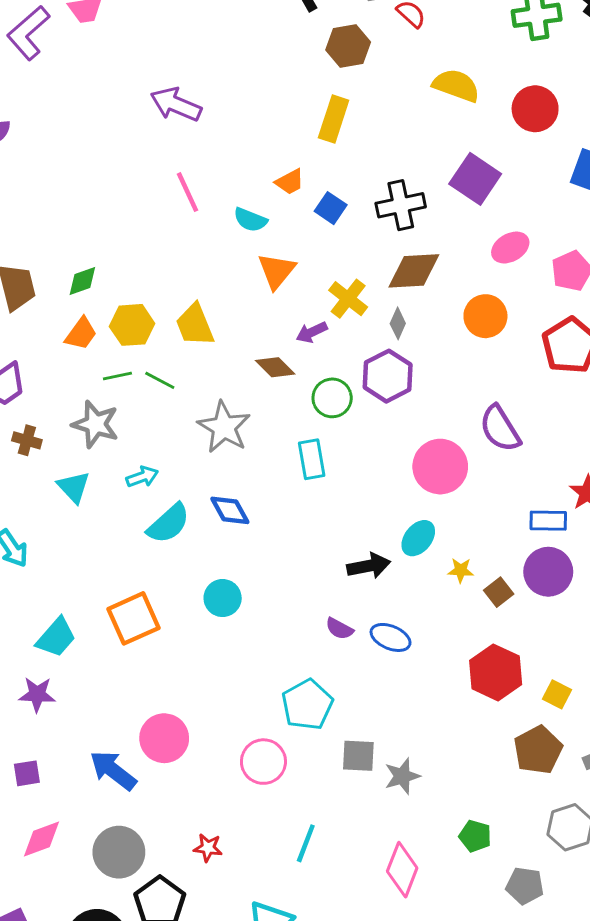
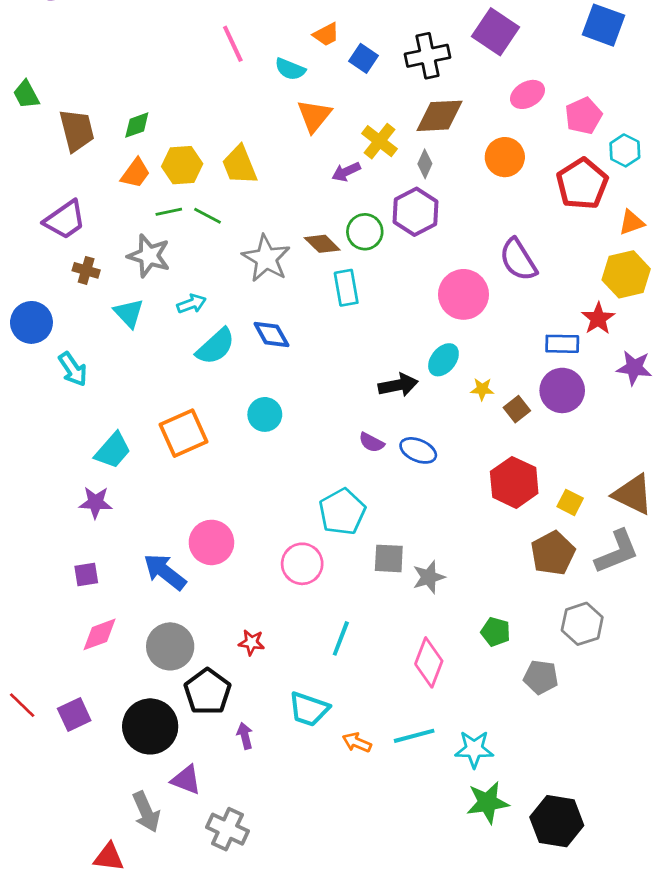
brown diamond: (275, 367) -> (322, 244), moved

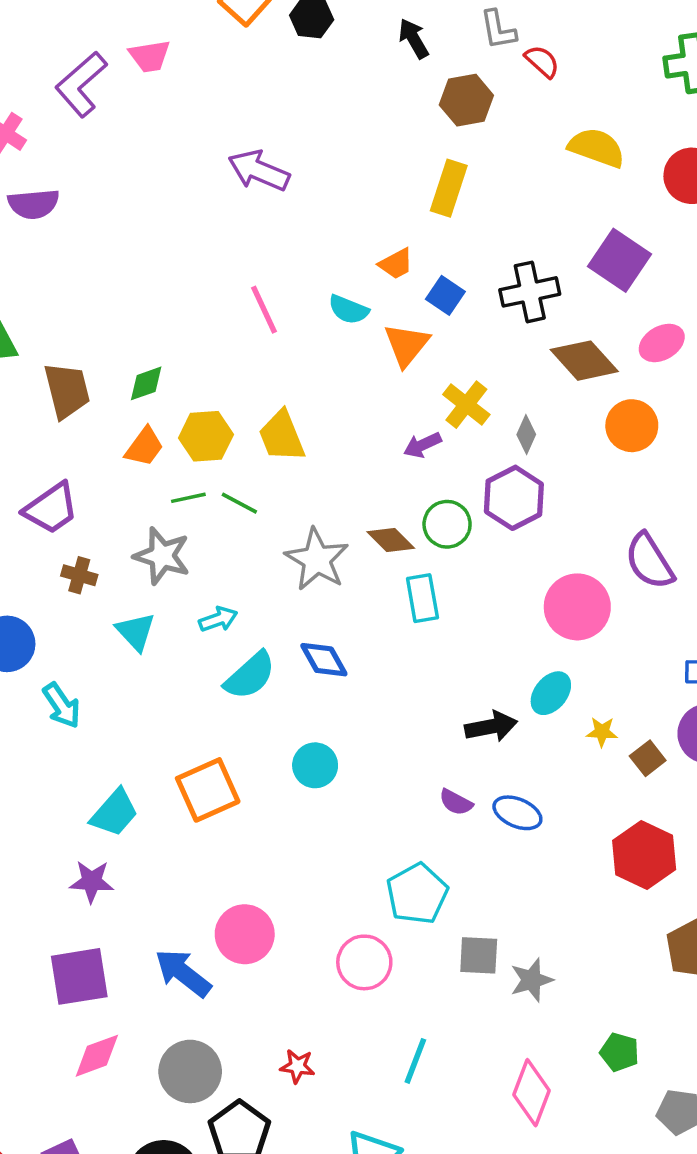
pink line: (233, 44) -> (264, 310), moved
orange triangle: (314, 116) -> (407, 345), moved
brown diamond: (439, 116) -> (584, 361), moved, turned 51
purple square: (86, 574) -> (79, 976), size x1.8

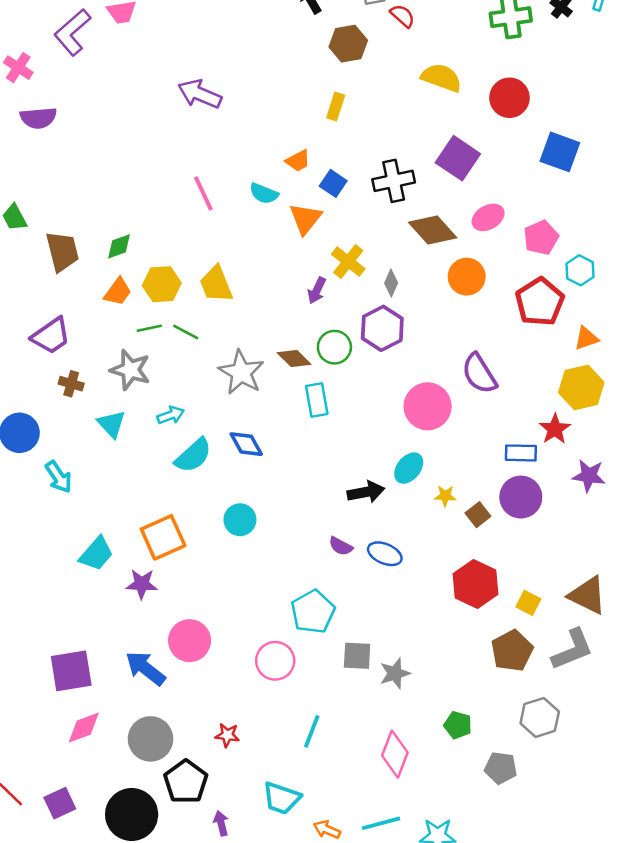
yellow rectangle: (449, 188) -> (336, 107), size x0.7
purple arrow: (422, 445) -> (317, 290), turned -40
purple star: (92, 881) -> (142, 584), moved

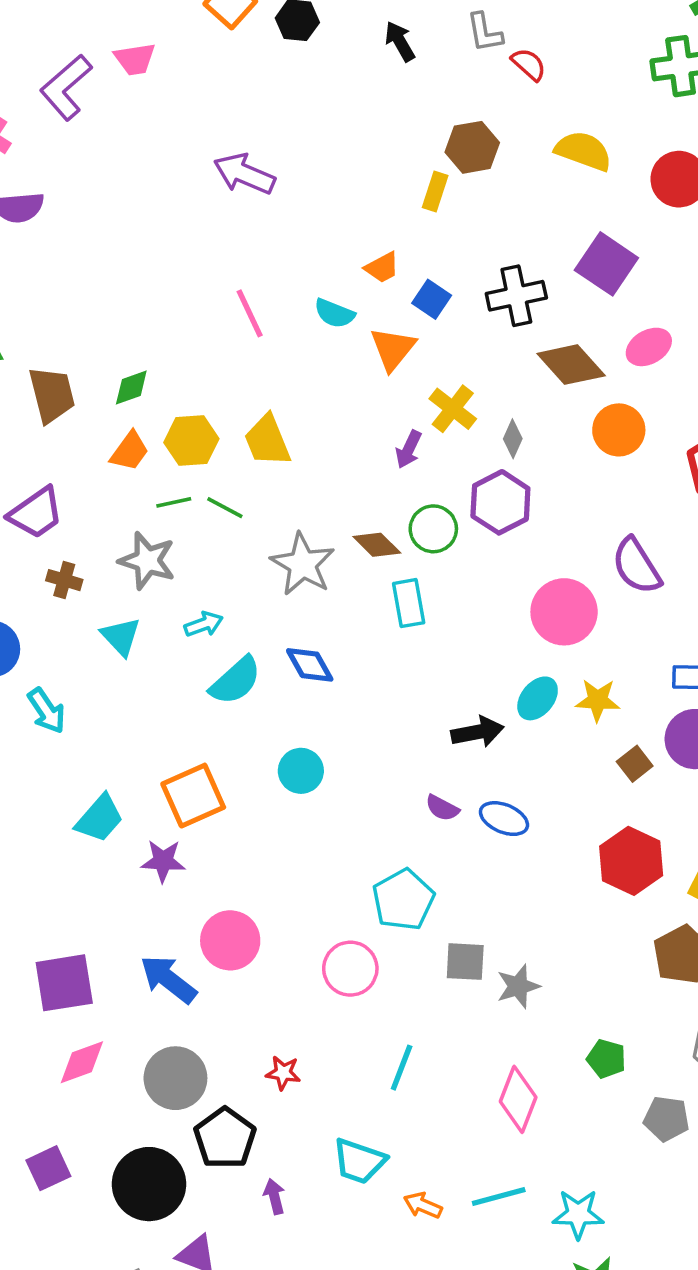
brown hexagon: (348, 44) -> (472, 147), moved
yellow star: (445, 496) -> (598, 700), moved, size x1.4

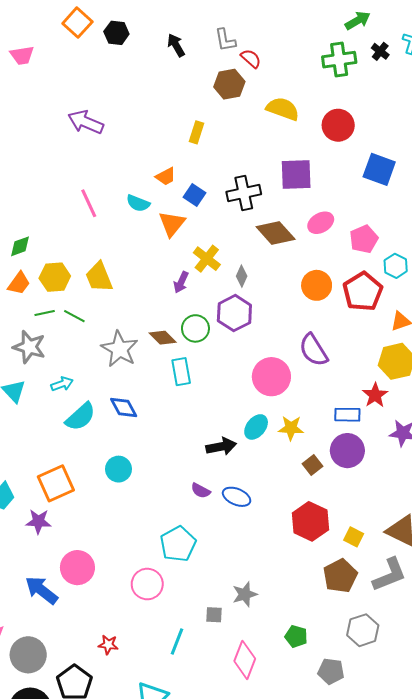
brown hexagon: (472, 147) -> (229, 84), moved
purple square: (606, 264) -> (296, 174), turned -36
orange circle: (619, 430) -> (317, 285), moved
gray square: (465, 962) -> (214, 615), moved, size x0.7
gray circle: (175, 1078) -> (28, 655), moved

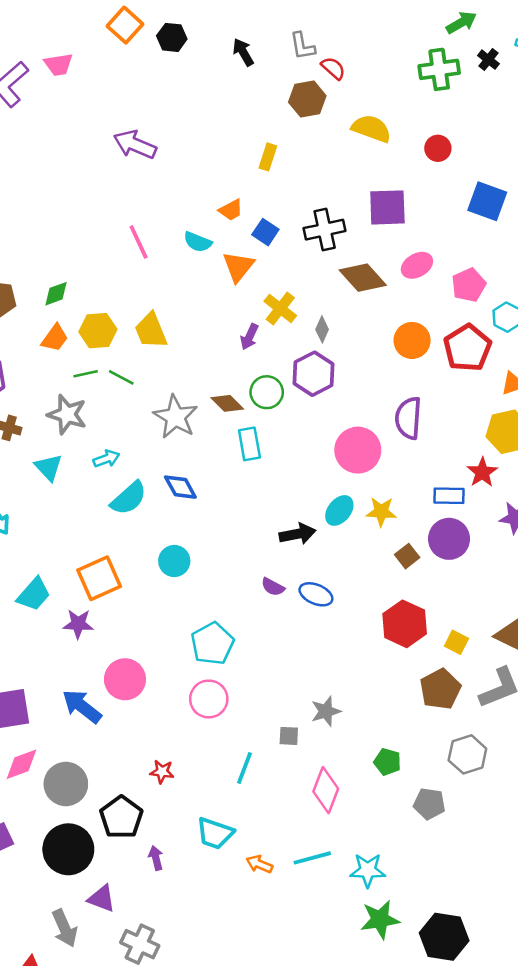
red circle: (338, 125) -> (438, 148), size x0.7
purple semicircle: (314, 350) -> (408, 418), turned 36
cyan pentagon: (178, 544) -> (212, 644), moved

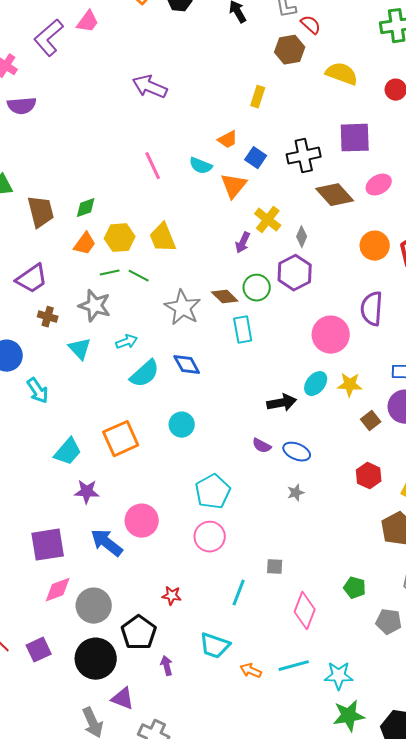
pink trapezoid: (58, 65) -> (88, 22), turned -45
purple star: (78, 624) -> (87, 492), moved
red hexagon: (405, 624) -> (369, 476), size x0.7
gray star: (326, 711) -> (296, 493), moved, size x0.7

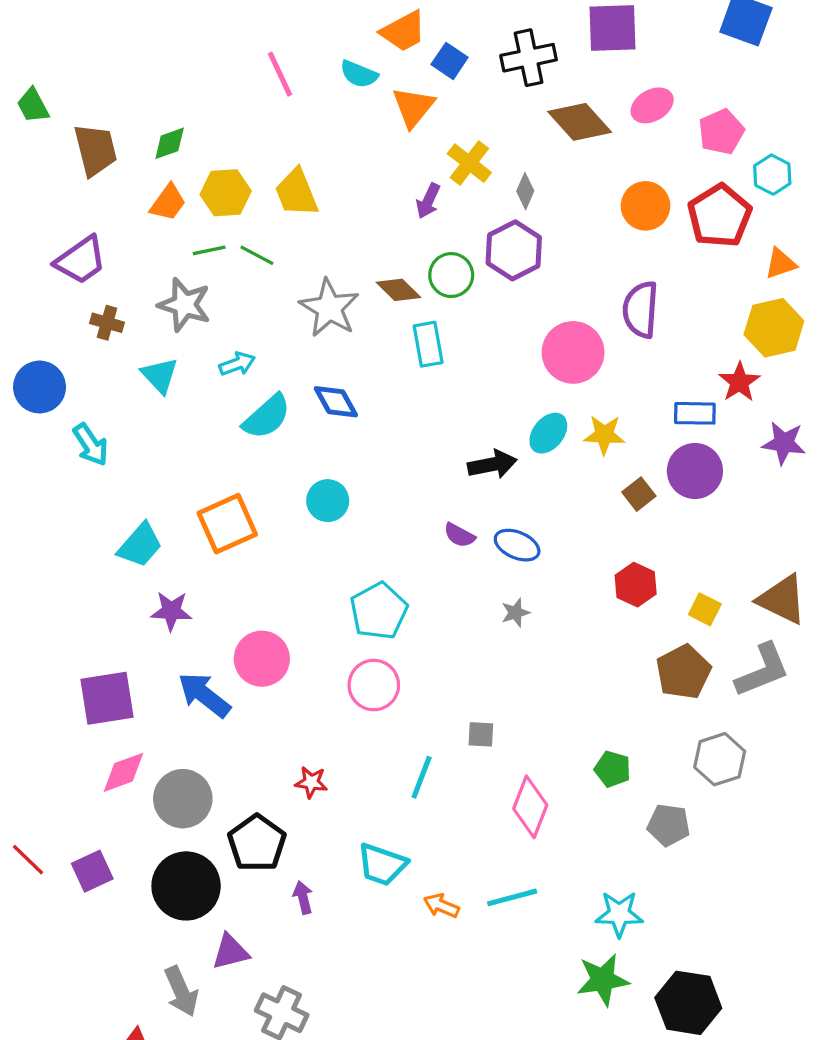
orange trapezoid: (228, 140) -> (403, 31), size x1.4
cyan star: (339, 676) -> (619, 914), moved
purple triangle: (123, 699) -> (231, 952), turned -35

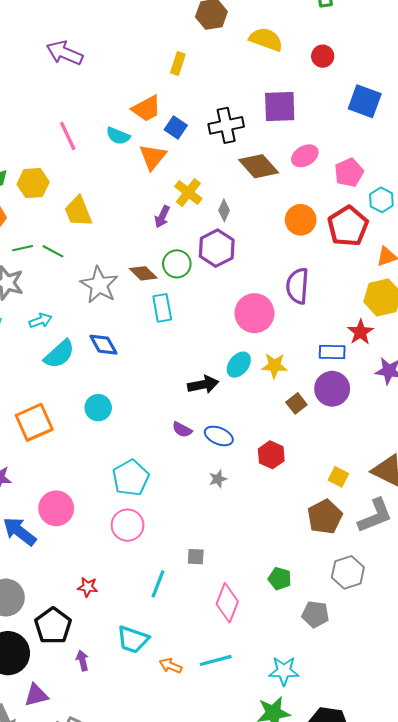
yellow hexagon: (226, 193) -> (33, 183), moved
red hexagon: (636, 585) -> (271, 455), moved

